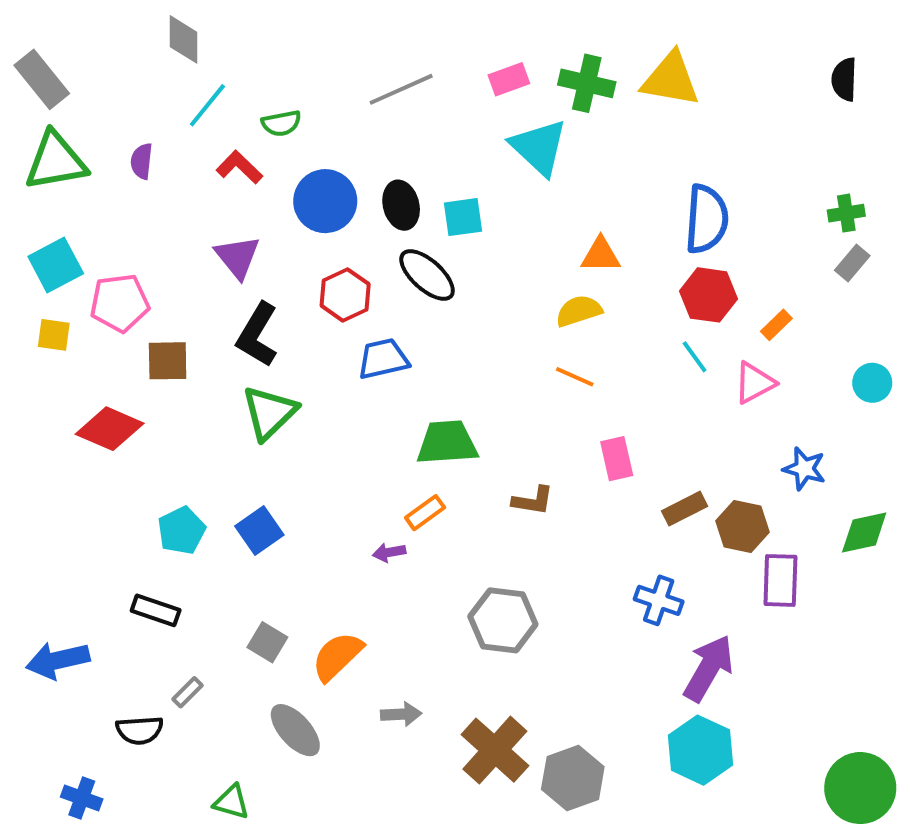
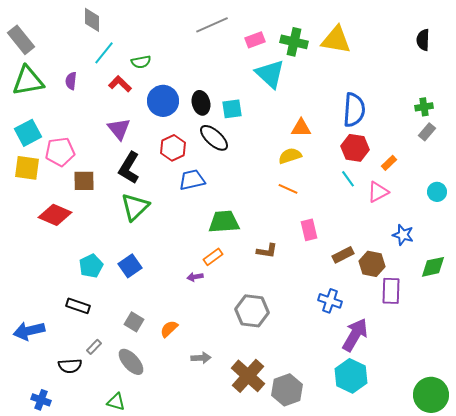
gray line: (401, 89) -> (212, 25), moved
yellow square: (54, 335) -> (27, 168), size x1.5
orange semicircle: (337, 656) -> (169, 329), size x0.7
gray ellipse: (295, 730) -> (131, 362), moved

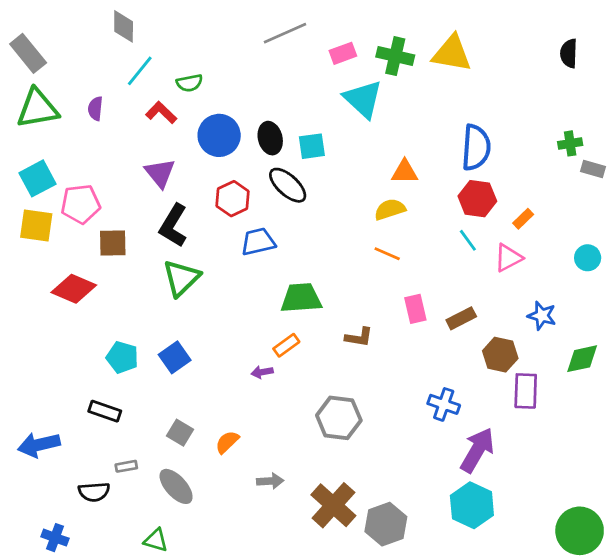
gray rectangle: (427, 132) -> (593, 169), moved, turned 66
brown rectangle: (343, 255) -> (461, 318), moved
cyan pentagon: (91, 266) -> (122, 357), turned -30
gray rectangle: (94, 347) -> (126, 466), turned 35

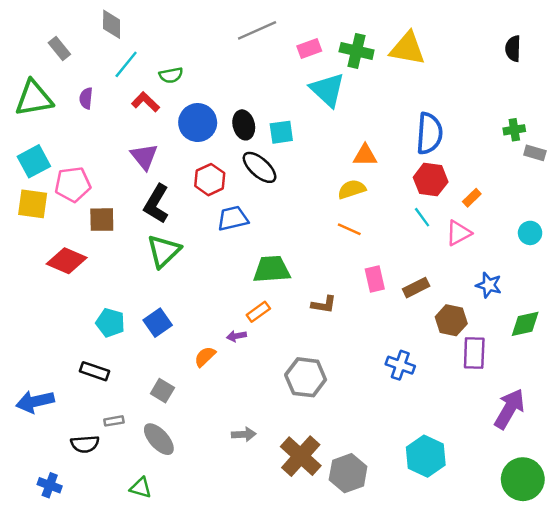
gray rectangle: (28, 53) -> (59, 49), moved, size x0.7
orange semicircle: (227, 442) -> (205, 357), moved
purple arrow: (477, 450) -> (509, 409), moved

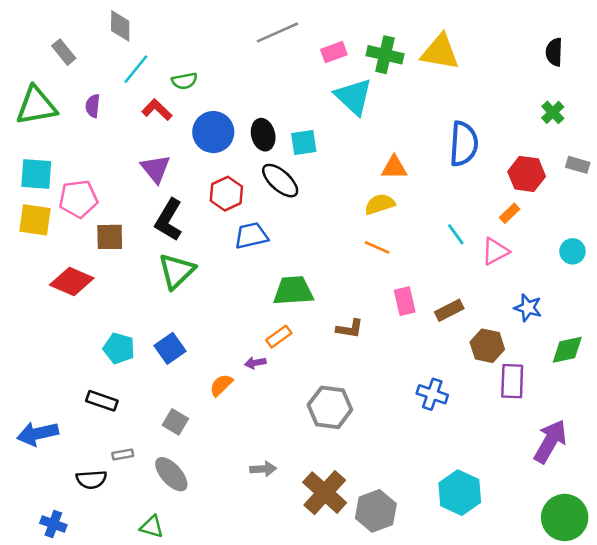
green cross: (514, 130) -> (553, 112), moved, turned -35
cyan square: (34, 161) -> (36, 174), turned 32
red hexagon: (431, 180) -> (527, 174), moved

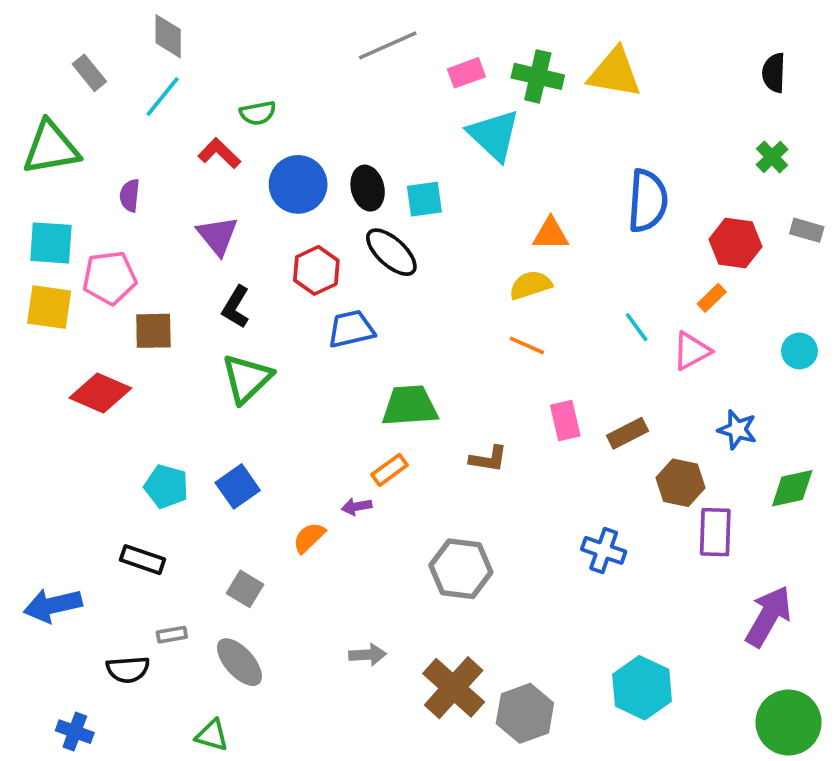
cyan line: (136, 69) -> (163, 97), moved
purple semicircle: (93, 106) -> (130, 195), moved
black L-shape: (169, 220) -> (236, 307), size x0.7

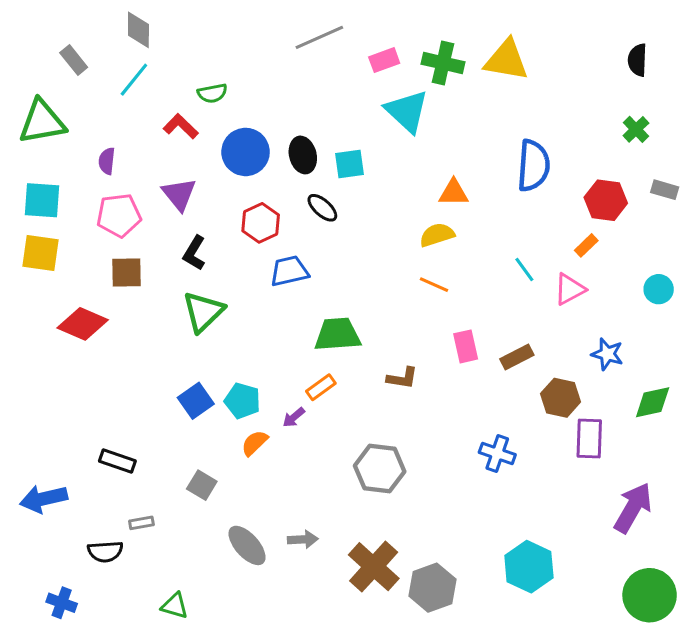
black ellipse: (391, 252) -> (322, 208), size x0.7
pink pentagon: (110, 278) -> (119, 215), moved
cyan pentagon: (166, 486) -> (242, 401), moved
purple arrow: (357, 507) -> (294, 417), turned -30
gray ellipse: (239, 662) -> (247, 545), moved

